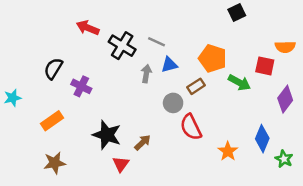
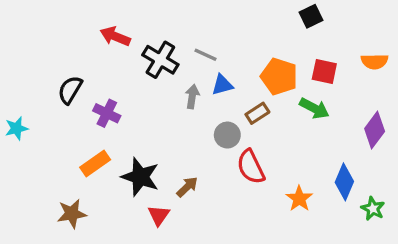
red square: (265, 66) -> (324, 71), moved
orange rectangle: (52, 121) -> (95, 163), moved

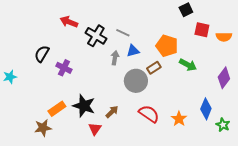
red square: (324, 71) -> (202, 30), moved
gray circle: (227, 135) -> (136, 81), size x1.5
orange rectangle: (95, 163) -> (57, 109), moved
red semicircle: (251, 167) -> (149, 114), moved, turned 150

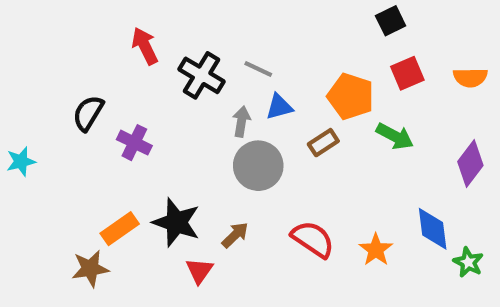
red arrow: (69, 22) -> (145, 46), turned 42
red square: (202, 30) -> (407, 73), moved, turned -35
gray circle: (136, 81) -> (258, 166), moved
blue diamond: (206, 109) -> (433, 229), turned -30

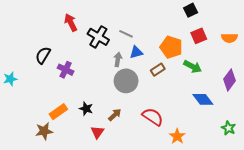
black star: (176, 222) -> (86, 109), size x0.6
blue diamond: (433, 229) -> (203, 99), moved, turned -30
orange star: (376, 250) -> (177, 136), moved

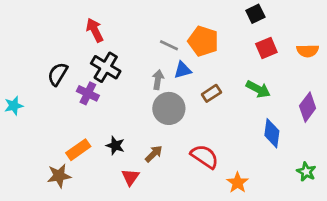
black cross: (98, 37) -> (106, 67), moved
orange pentagon: (171, 47) -> (203, 41), moved
blue diamond: (203, 99) -> (272, 133), turned 45

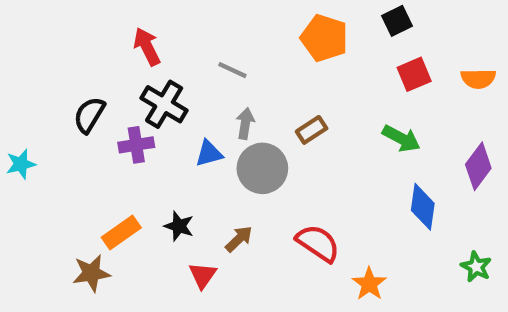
orange pentagon: (203, 41) -> (324, 38), moved
gray line: (169, 45) -> (232, 70), moved
blue triangle: (183, 70) -> (209, 153), moved
purple cross: (88, 93) -> (136, 145), turned -35
brown rectangle: (211, 93) -> (312, 130), moved

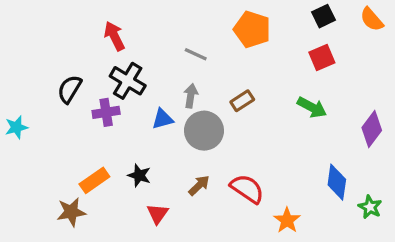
black square: (397, 21) -> (324, 16), moved
gray line: (232, 70) -> (196, 54), moved
orange semicircle: (478, 79) -> (372, 19), moved, turned 50
blue diamond: (423, 207) -> (337, 182), moved
brown arrow: (239, 239) -> (199, 185), moved

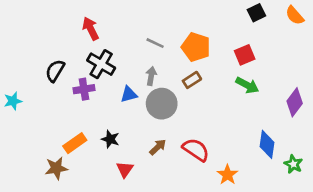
orange pentagon: (252, 29) -> (196, 47), moved
red square: (322, 58) -> (245, 55), moved

